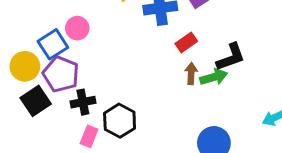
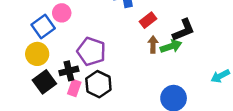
yellow circle: (25, 66) -> (37, 54), moved
purple pentagon: (61, 74) -> (91, 51), moved
black square: (36, 101) -> (44, 82), moved
pink rectangle: (89, 136) -> (74, 88), moved

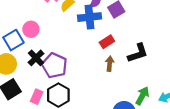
green arrow: (171, 46) -> (142, 96), moved, turned -48
black cross: (69, 71) -> (36, 58), moved, turned -35

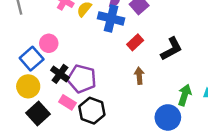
blue cross: (90, 17) -> (111, 18), turned 30
brown arrow: (110, 64) -> (139, 76), moved
pink rectangle: (37, 97) -> (67, 102), moved, turned -72

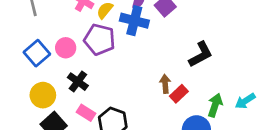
red rectangle: (135, 42) -> (179, 94), moved
blue square: (32, 59) -> (37, 53), moved
purple pentagon: (82, 79) -> (100, 40), moved

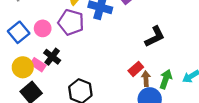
brown arrow: (165, 84) -> (146, 79), moved
pink rectangle: (86, 113) -> (38, 65), moved

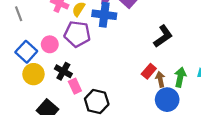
pink rectangle: (38, 65) -> (75, 86), moved, turned 40
yellow circle: (23, 67) -> (33, 74), moved

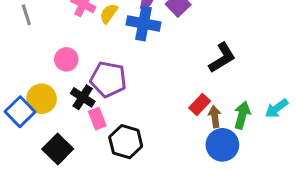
purple pentagon: (77, 34) -> (108, 79), moved
blue square: (26, 52) -> (20, 112), moved

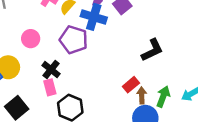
purple pentagon: (108, 79) -> (74, 40), moved
black cross: (83, 97) -> (51, 70), moved

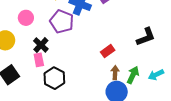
black L-shape: (152, 50) -> (146, 37), moved
red rectangle: (131, 85) -> (108, 51), moved

